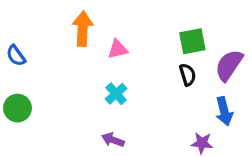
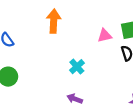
pink triangle: (118, 49) -> (105, 36), moved

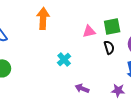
purple arrow: (75, 99) -> (82, 88), moved

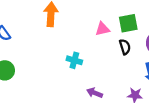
cyan cross: (64, 59) -> (74, 60), turned -32

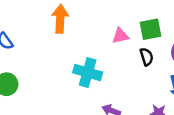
cyan cross: (74, 60) -> (88, 72), size x1.5

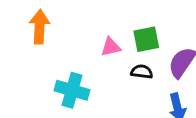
black semicircle: (147, 57) -> (142, 72), turned -66

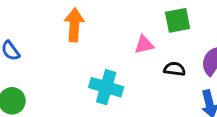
green square: (146, 39) -> (178, 20), moved

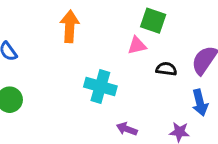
green square: (178, 20) -> (153, 21), moved, turned 30

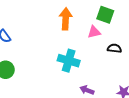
orange arrow: (70, 26) -> (66, 19), moved

